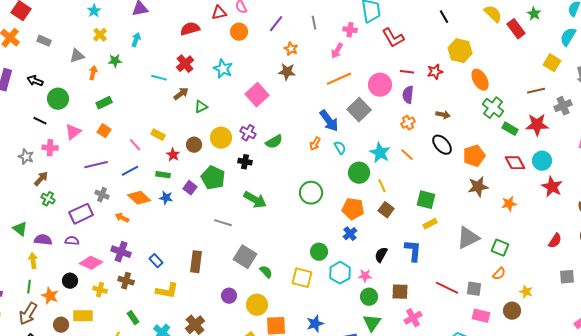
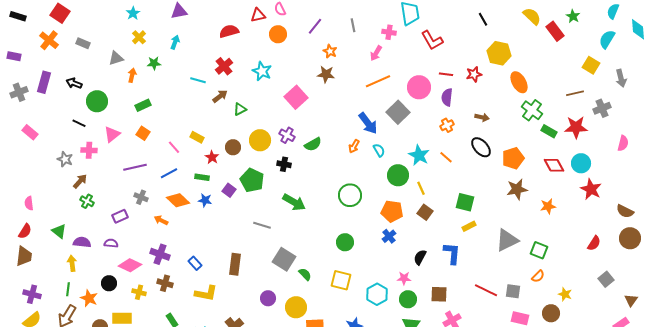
purple rectangle: (81, 214) -> (120, 216), size x0.7
green circle: (319, 252) -> (345, 242), moved
cyan hexagon: (340, 273) -> (377, 294), moved
gray square: (567, 277) -> (606, 279), turned -35

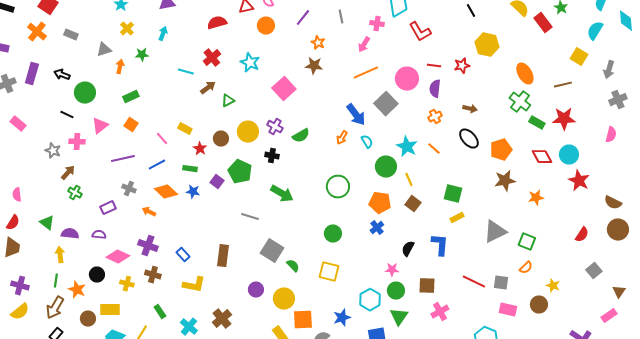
gray arrow: (621, 78) -> (609, 70), turned 30
orange ellipse: (519, 82) -> (525, 74), moved
gray cross: (602, 108) -> (618, 100), moved
cyan hexagon: (377, 294) -> (370, 300), moved

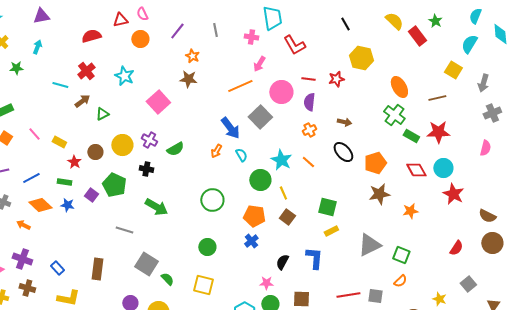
pink arrow: (364, 45) -> (259, 64), moved
pink line: (162, 139) -> (34, 134), moved
red line: (474, 282) -> (348, 295), turned -35
yellow star: (553, 286) -> (439, 299), moved

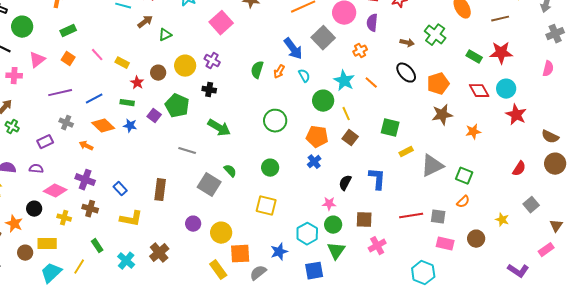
green cross: (394, 115) -> (435, 35), moved
orange cross: (309, 130) -> (360, 51), moved
green semicircle: (175, 149) -> (257, 70), moved, turned 138
yellow rectangle: (331, 231) -> (406, 152), moved
green semicircle: (167, 279) -> (230, 171), moved

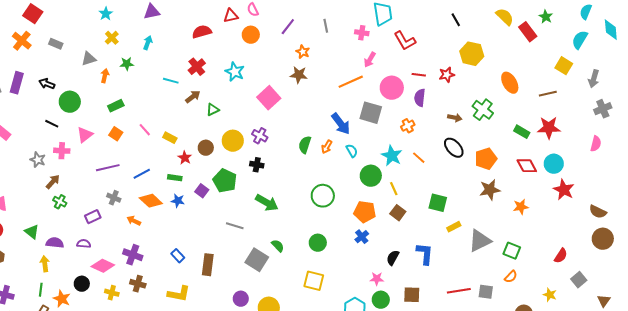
gray square: (323, 38) -> (371, 113), turned -30
red semicircle: (519, 169) -> (561, 256), moved
blue rectangle: (120, 189) -> (178, 256), moved

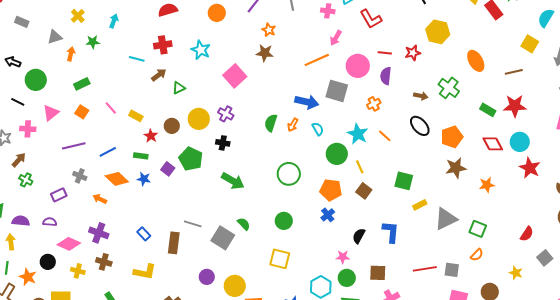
red cross: (197, 67) -> (163, 45), turned 30
blue arrow: (341, 124) -> (307, 102), turned -40
gray line: (235, 226) -> (193, 224), moved

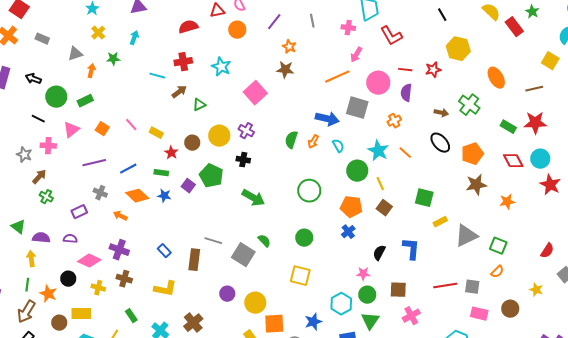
green rectangle: (82, 84) -> (85, 101), moved

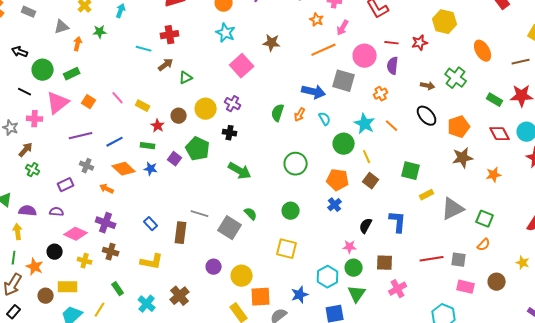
orange star: (289, 47) -> (317, 20), moved
cyan star: (221, 67) -> (226, 33), moved
pink triangle: (71, 130) -> (58, 103), size x1.4

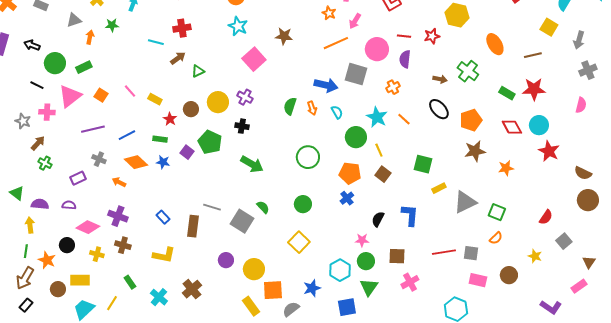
orange arrow: (300, 115) -> (312, 108), turned -48
yellow square: (287, 249) -> (299, 242), turned 30

